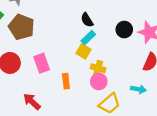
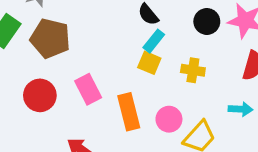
yellow cross: (98, 68) -> (193, 70), moved
orange rectangle: (66, 81) -> (129, 112), size x1.5
pink circle: (99, 82) -> (169, 119), moved

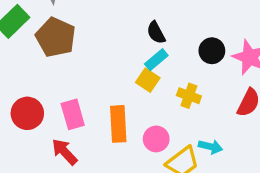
pink rectangle: (88, 89) -> (73, 114), moved
red circle: (40, 95) -> (27, 113), moved
cyan arrow: (241, 109) -> (211, 147), moved

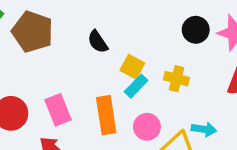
black semicircle: (156, 33) -> (98, 42), moved
cyan rectangle: (156, 60) -> (136, 86), moved

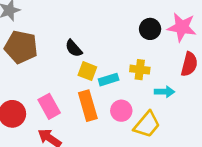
yellow square: (132, 67) -> (87, 71), moved
cyan rectangle: (136, 86) -> (109, 80), turned 36
cyan arrow: (204, 129) -> (164, 92), moved

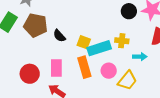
black semicircle: (74, 48) -> (59, 36), moved
cyan rectangle: (109, 80) -> (99, 48), size x1.6
pink rectangle: (49, 106) -> (56, 68), turned 30

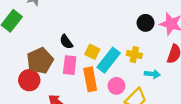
brown pentagon: (36, 25) -> (40, 61), moved, turned 30
cyan rectangle: (99, 48) -> (109, 60), turned -40
pink rectangle: (56, 68) -> (70, 65), moved

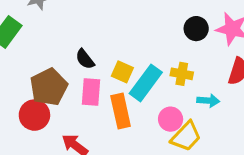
pink circle: (116, 86) -> (171, 119), moved

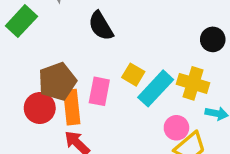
black semicircle: (85, 59) -> (101, 26), moved, size x1.4
yellow cross: (182, 74) -> (193, 83), size x1.4
orange rectangle: (121, 111) -> (72, 107), moved

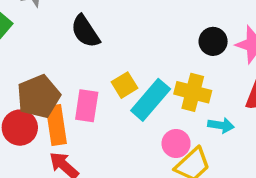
yellow square: (133, 75) -> (125, 85), turned 30

